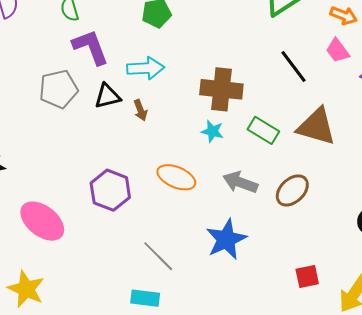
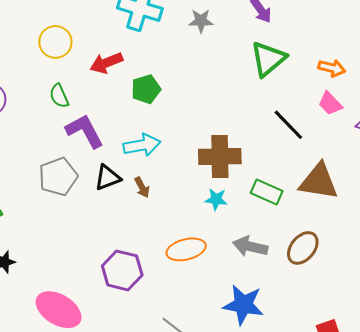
orange ellipse: (176, 177) -> (186, 249), turned -30
blue star: (226, 239) -> (243, 305), turned -30

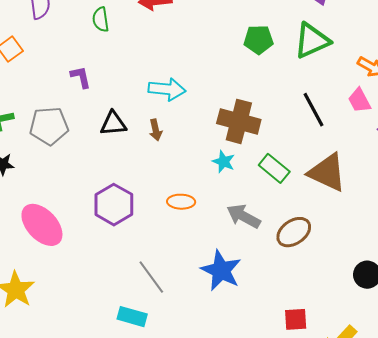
green pentagon: (146, 89) -> (258, 40), moved
purple L-shape: (85, 131) -> (81, 77), moved, size x0.6
gray pentagon: (58, 177) -> (49, 126), moved
black triangle: (108, 178) -> (113, 123), moved
orange ellipse: (186, 249) -> (181, 202), size x0.7

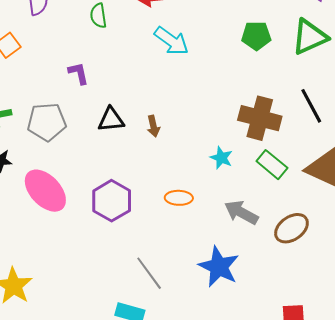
cyan arrow: (167, 89) -> (171, 41), moved, turned 30
brown cross: (239, 121) -> (260, 118), moved
pink ellipse: (42, 225) -> (45, 191), moved

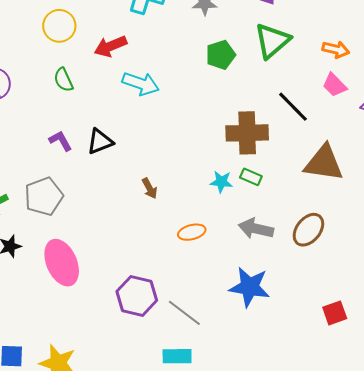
black triangle: (111, 120) -> (100, 141), moved
brown arrow: (153, 126) -> (150, 188), moved
green rectangle: (272, 165) -> (251, 177), moved, size x0.7
pink ellipse: (45, 191) -> (62, 263), turned 36
purple hexagon: (112, 201) -> (137, 296), moved

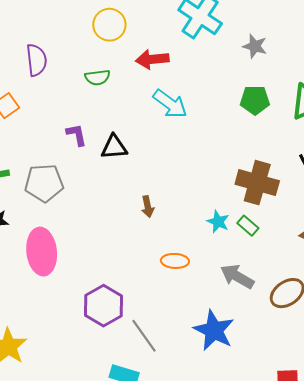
green semicircle: (63, 80) -> (97, 77), turned -90

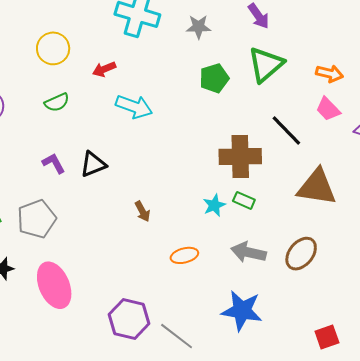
red arrow: (152, 59) -> (104, 69), size x0.7
cyan star: (218, 222) -> (214, 205), turned -30

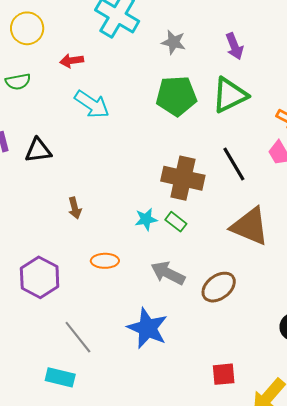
green pentagon: (214, 78) -> (176, 96), size x1.4
purple hexagon: (129, 319) -> (40, 277), moved

